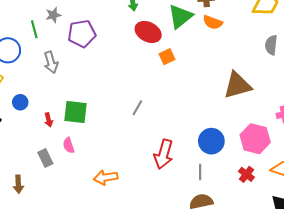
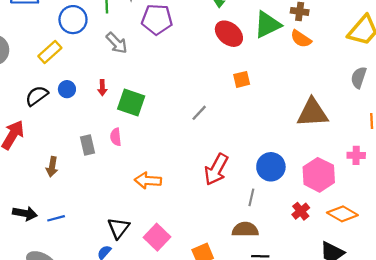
orange square: (167, 57) -> (242, 79), moved
gray arrow: (51, 62) -> (117, 43), turned -40
blue circle: (20, 102) -> (67, 89), moved
red arrow: (49, 120) -> (102, 88), moved

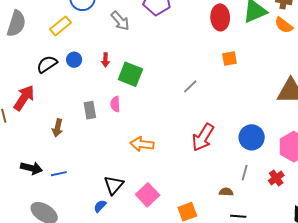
red ellipse: (229, 34) -> (220, 17), turned 45
gray line: (251, 197) -> (245, 173), moved
brown semicircle: (245, 230) -> (226, 192), size x0.6

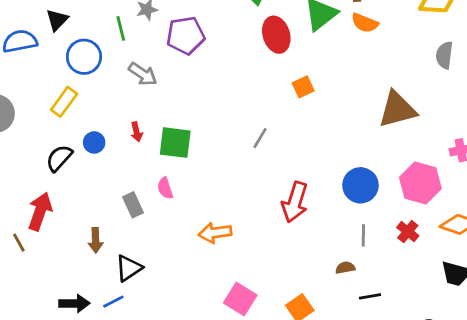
black triangle: (114, 185) -> (129, 268), moved, turned 30

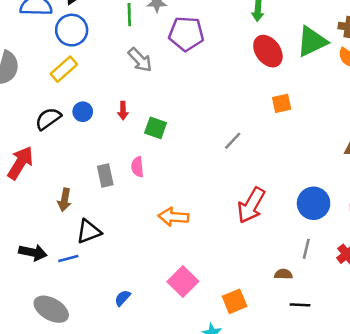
red ellipse: (276, 35) -> (268, 51), turned -32
blue circle: (84, 57) -> (72, 30), moved
green square: (175, 143) -> (156, 128), size x0.7

